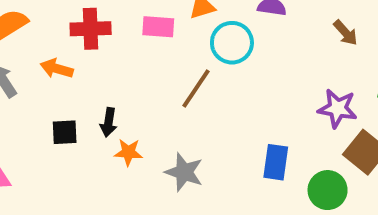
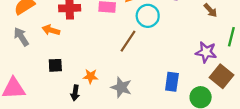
black arrow: (108, 122) -> (75, 93), moved

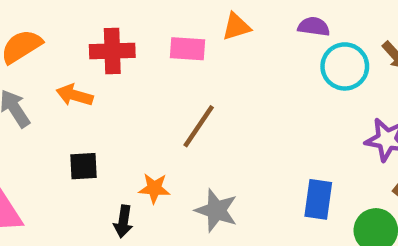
cyan circle: (148, 16) -> (345, 66), moved
brown line: (128, 41) -> (199, 126), moved

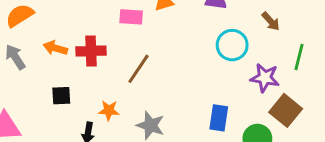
red cross: (112, 51) -> (91, 51), moved
cyan circle: (345, 66) -> (232, 45), moved

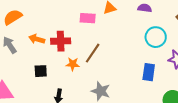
orange star: (109, 110) -> (73, 64), moved
blue rectangle: (219, 118) -> (149, 72), moved

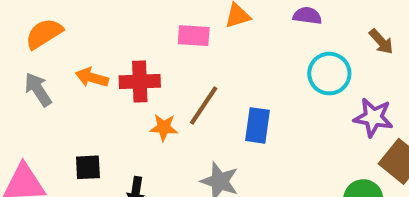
black square: (41, 71) -> (88, 167), moved
blue rectangle: (149, 72) -> (257, 125), moved

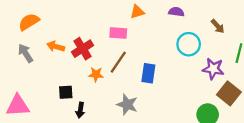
pink rectangle: (194, 36) -> (118, 33), moved
red cross: (140, 82) -> (82, 49), turned -30
black square: (88, 167) -> (66, 92), moved

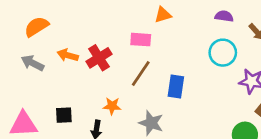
purple semicircle: (176, 12) -> (224, 16), moved
gray arrow: (26, 53) -> (33, 63), turned -30
orange star: (96, 74) -> (112, 106), moved
black square: (66, 92) -> (64, 115), moved

